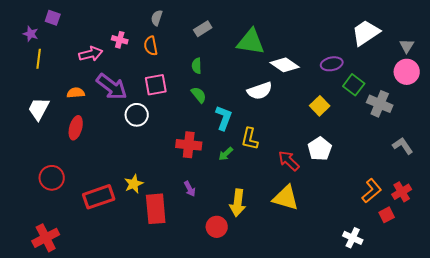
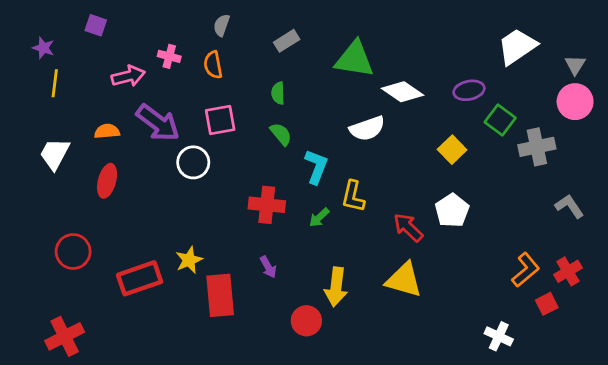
purple square: (53, 18) -> (96, 25), moved
gray cross: (380, 104) -> (537, 147), turned -35

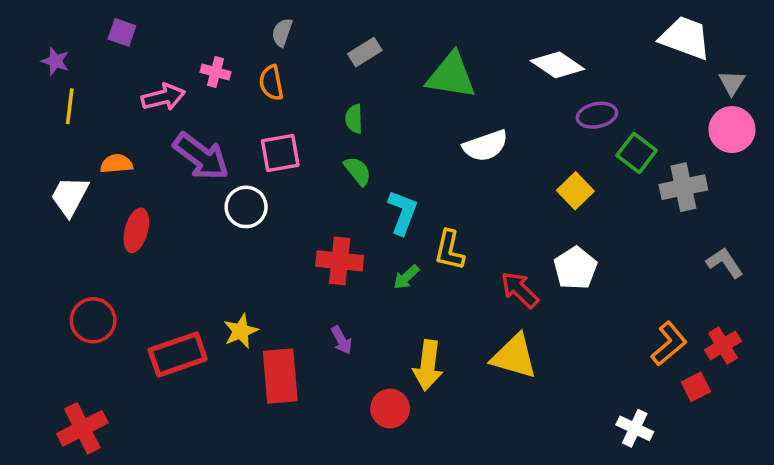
white trapezoid: (517, 46) -> (685, 38), moved, turned 54
white diamond: (403, 92) -> (557, 65), moved
white semicircle: (367, 128) -> (485, 146), moved
orange semicircle: (107, 131) -> (117, 164), moved

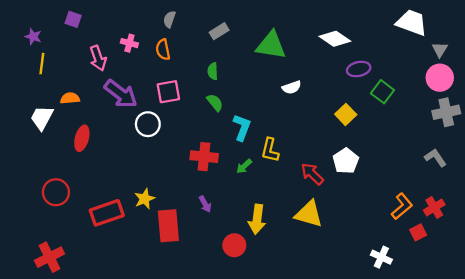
pink arrow: (163, 97) -> (98, 58), turned 85
white semicircle: (485, 146) -> (292, 87), size x0.7
gray cross: (683, 187) -> (446, 112), moved

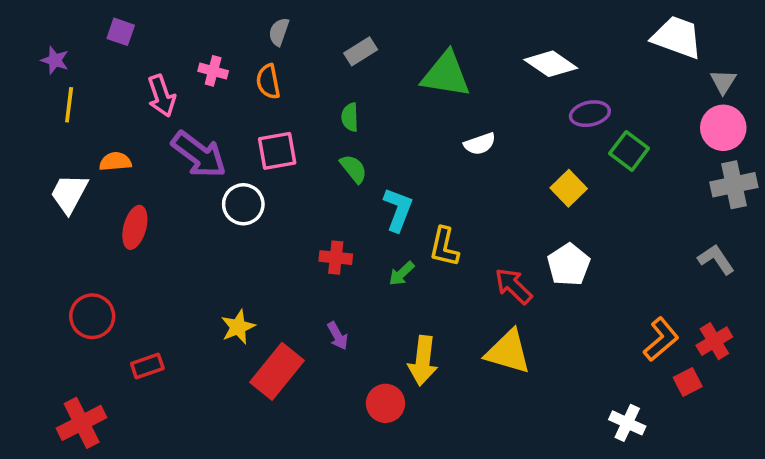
red cross: (204, 157) -> (336, 258), size x0.7
red rectangle: (107, 213) -> (147, 366), moved, size x0.6
red rectangle: (168, 226) -> (277, 371), turned 44

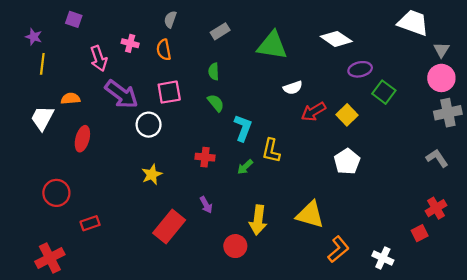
red arrow: (513, 286) -> (313, 112), moved, turned -75
yellow star: (238, 327) -> (152, 174), moved
orange L-shape: (661, 339) -> (338, 249), moved

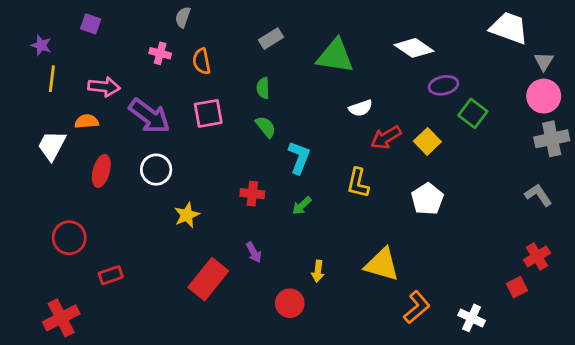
gray semicircle: (170, 19) -> (183, 17), moved
pink arrow: (99, 58) -> (104, 87), moved, turned -65
white circle: (149, 125) -> (156, 170), moved
yellow L-shape: (271, 151) -> (358, 183), moved
yellow arrow: (258, 220) -> (318, 271), size x0.6

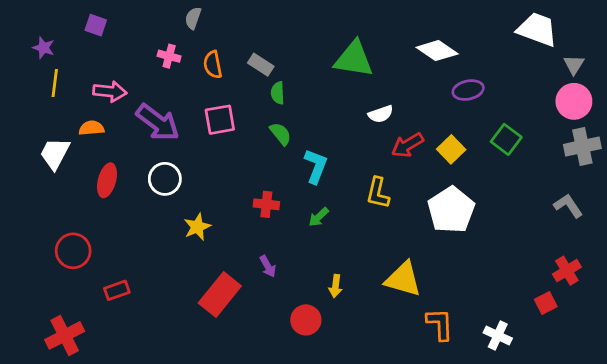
gray rectangle: (271, 39) -> (261, 65), moved, turned 65
green square: (473, 113) -> (506, 139), moved
white pentagon: (427, 199) -> (451, 210), size x1.4
orange L-shape: (417, 307) -> (440, 324), turned -52

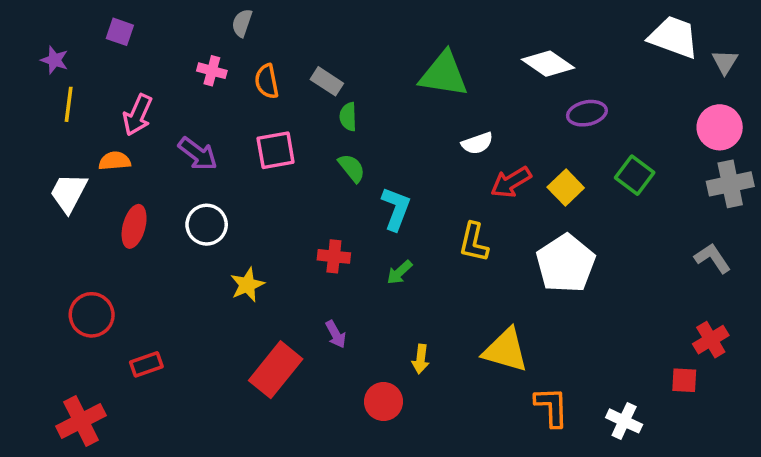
gray triangle: (574, 65) -> (725, 62), moved
pink arrow: (110, 91) -> (138, 115), turned 108
purple arrow: (158, 122) -> (198, 154), size x0.7
red square: (546, 303) -> (684, 380), turned 30

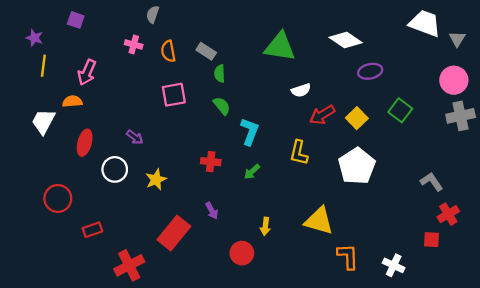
purple arrow: (198, 154) -> (135, 137), moved, size x0.7
white circle: (207, 225) -> (115, 169), moved
gray L-shape: (713, 258) -> (432, 182), moved
red cross: (81, 421) -> (129, 265), moved

